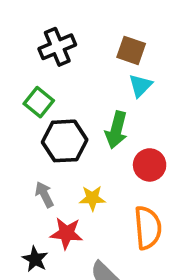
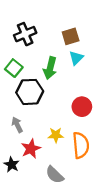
brown square: (131, 50) -> (71, 36), turned -36
green arrow: (116, 130) -> (50, 68), moved
yellow star: (92, 198) -> (56, 135), moved
red star: (66, 233) -> (31, 149), turned -30

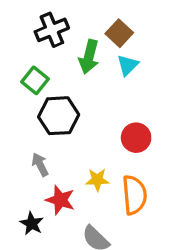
brown square: (71, 36) -> (119, 33), turned -30
green arrow: (50, 68) -> (89, 57), moved
red star: (31, 149) -> (60, 200), turned -30

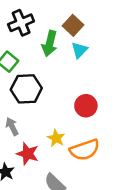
yellow star: (97, 180) -> (56, 138), turned 30
orange semicircle: (134, 195) -> (85, 150), turned 76

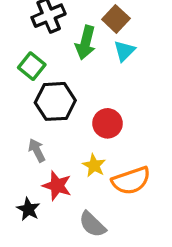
red circle: (86, 106) -> (108, 123), moved

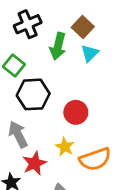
gray arrow: (37, 150) -> (18, 134), size x1.4
red star: (57, 186) -> (35, 163), turned 30

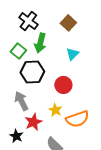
black cross: (28, 24) -> (28, 21), turned -30
green arrow: (58, 46) -> (40, 43), moved
cyan triangle: (90, 53) -> (72, 54), moved

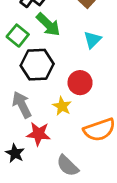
green arrow: (40, 43) -> (48, 24), turned -60
yellow star: (55, 110) -> (62, 106), moved
red star: (33, 122) -> (38, 134), turned 30

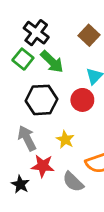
green square: (18, 36) -> (23, 59), moved
red circle: (80, 83) -> (82, 100), moved
gray semicircle: (68, 166) -> (73, 182), moved

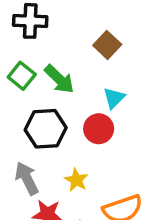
black cross: (36, 33) -> (30, 21), moved, turned -35

